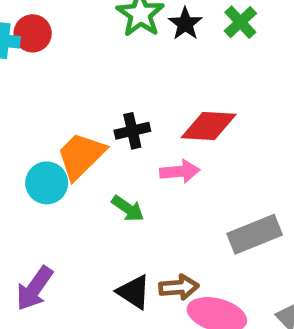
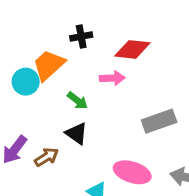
black cross: (132, 131) -> (81, 37), moved
brown arrow: (179, 287) -> (47, 157), moved, turned -30
black triangle: (134, 292) -> (77, 133), moved

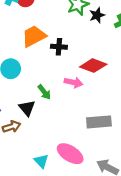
orange trapezoid: (49, 65) -> (34, 36), moved
black triangle: (77, 133) -> (27, 108), moved

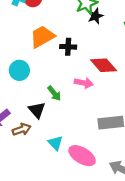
black star: (97, 15) -> (95, 16), moved
red diamond: (93, 66) -> (104, 65), turned 30
cyan triangle: (41, 161) -> (55, 143), moved

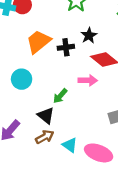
black star: (95, 16) -> (89, 35), moved
green arrow: (54, 93) -> (60, 96), turned 91
brown arrow: (22, 129) -> (45, 137), moved

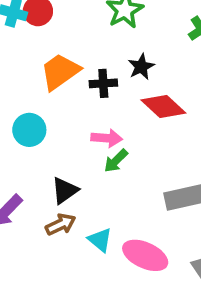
pink arrow: (88, 80) -> (107, 138), moved
green arrow: (60, 96) -> (116, 161), moved
black triangle: (46, 116) -> (65, 191), turned 42

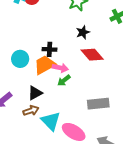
orange trapezoid: (60, 72) -> (45, 65), moved
black cross: (103, 83) -> (50, 49), moved
cyan triangle: (100, 240) -> (51, 121), size x1.5

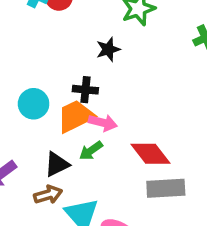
black star: (83, 32) -> (108, 49), moved
red diamond: (92, 55) -> (150, 154), moved
green arrow: (64, 80) -> (91, 151), moved

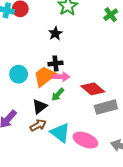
black cross: (85, 90) -> (56, 63), moved

